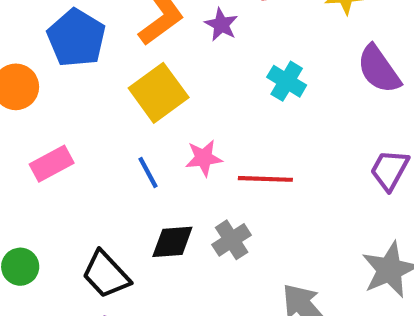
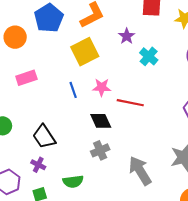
purple star: (221, 25) -> (127, 36), moved
gray cross: (232, 240) -> (100, 150), moved
black diamond: (172, 242) -> (101, 121), moved, turned 60

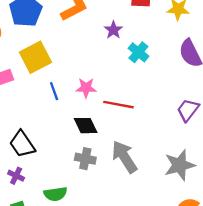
yellow square: (85, 52) -> (35, 57), moved
gray cross: (100, 150) -> (85, 159), turned 36
gray arrow: (140, 171) -> (124, 157), moved

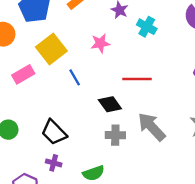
pink star: (86, 88) -> (100, 43), moved

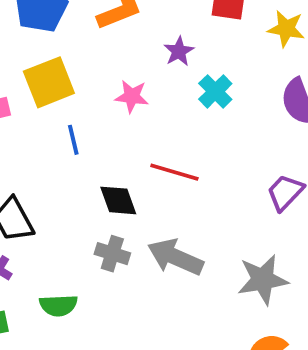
gray arrow: (152, 127) -> (175, 257), turned -40

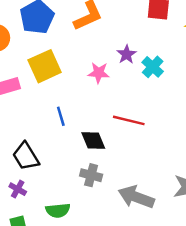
purple star: (179, 51) -> (127, 54), moved
blue line: (73, 140) -> (61, 116), moved
gray arrow: (175, 257) -> (136, 197), moved

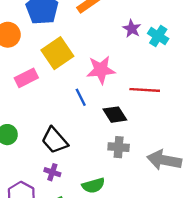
pink star: (99, 73) -> (101, 70), moved, size x1.4

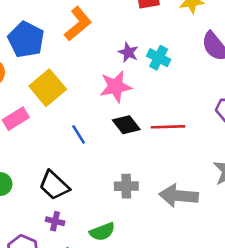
pink star: (101, 70) -> (116, 87), moved
red line: (145, 90) -> (168, 127), moved
black diamond: (115, 115) -> (126, 125), moved

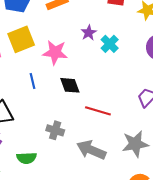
pink star: (116, 87) -> (55, 52), moved
red line: (168, 127) -> (98, 111), moved

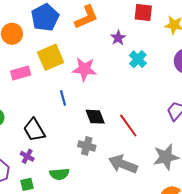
purple star: (89, 33) -> (118, 38), moved
black diamond: (70, 85) -> (95, 117), moved
red line: (98, 111) -> (128, 126), turned 40

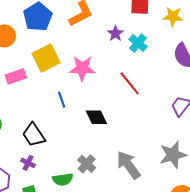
cyan cross: (138, 59) -> (138, 43), moved
red line: (128, 126) -> (130, 83), moved
gray cross: (87, 146) -> (87, 164), moved, turned 30
gray arrow: (123, 164) -> (128, 165), turned 36

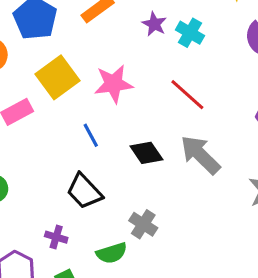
black trapezoid: (34, 135) -> (84, 191), moved
gray arrow: (128, 165) -> (200, 155), moved

